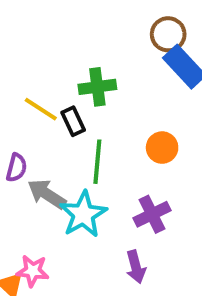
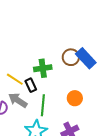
brown circle: (168, 34) -> (71, 57), moved
gray arrow: (47, 194) -> (18, 100), moved

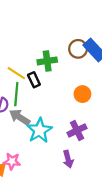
gray arrow: (18, 100) -> (20, 117), moved
green line: (43, 105) -> (16, 94), moved

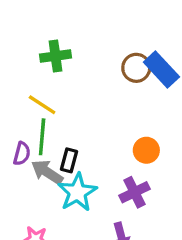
green cross: (47, 61) -> (55, 56), moved
black rectangle: (34, 80) -> (69, 160), moved, turned 40
orange circle: (82, 94) -> (146, 150), moved

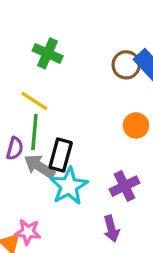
green cross: (55, 56) -> (48, 53), turned 32
orange circle: (146, 150) -> (136, 125), moved
black rectangle: (69, 160) -> (61, 155), size x1.4

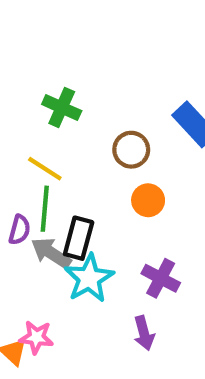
brown circle: (126, 65) -> (131, 150), moved
orange circle: (136, 125) -> (148, 200), moved
purple cross: (125, 186) -> (161, 278), turned -36

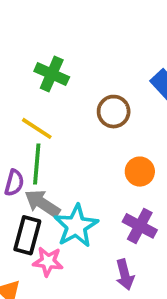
orange circle: (148, 200) -> (140, 172), moved
black rectangle: (79, 238) -> (27, 235), moved
pink star: (36, 337) -> (48, 262), moved

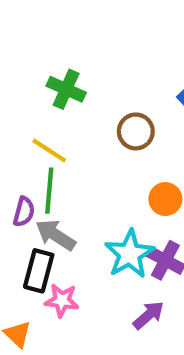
cyan star: (76, 226) -> (129, 254), moved
purple arrow: (125, 275) -> (148, 315), turned -116

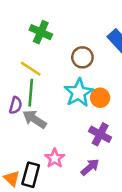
cyan star: (129, 254) -> (79, 93), moved
black rectangle: (39, 271) -> (31, 175), moved
pink star: (62, 300) -> (55, 158), moved, turned 30

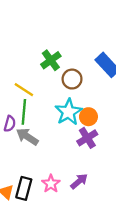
green cross: (41, 32) -> (51, 60), moved, turned 30
purple cross: (100, 134) -> (87, 138), moved, turned 30
pink star: (55, 158) -> (51, 184), moved

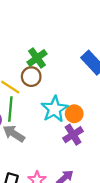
brown circle: (72, 79) -> (31, 77), moved

